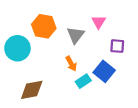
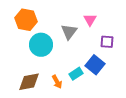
orange hexagon: (44, 26) -> (26, 20), moved
cyan circle: (17, 48) -> (41, 45), moved
orange arrow: (71, 64) -> (57, 82), moved

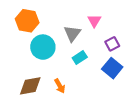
purple square: (107, 42) -> (112, 44), turned -32
blue square: (95, 65) -> (112, 68), moved
cyan rectangle: (76, 74) -> (80, 58), moved

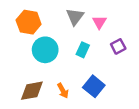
gray triangle: (72, 33) -> (75, 17), moved
cyan rectangle: (80, 58) -> (83, 50), moved, turned -32
blue square: (112, 68) -> (94, 86), moved

